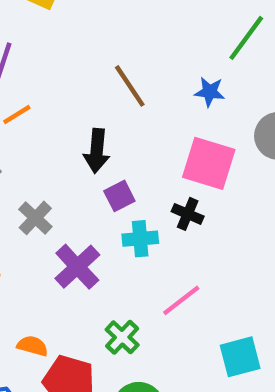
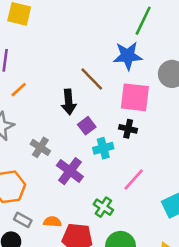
brown line: (130, 86) -> (92, 79), moved
blue star: (210, 92) -> (128, 56), size x1.6

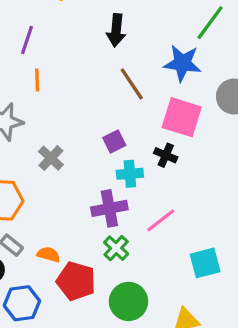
orange line: (19, 90) -> (37, 80), turned -60
black arrow: (69, 102) -> (116, 30), moved
purple cross: (70, 171) -> (109, 208), moved, turned 32

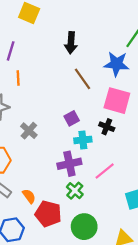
orange semicircle: (49, 254) -> (29, 196), turned 40

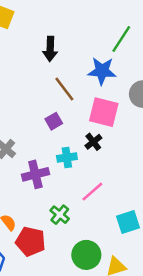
purple square: (72, 118) -> (54, 121), moved
black cross: (107, 127) -> (93, 142), turned 32
purple cross: (69, 164) -> (35, 174), moved
green circle: (84, 227) -> (86, 255), moved

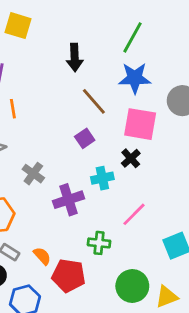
green line: (121, 39) -> (132, 37), moved
green cross: (60, 215) -> (99, 243), turned -30

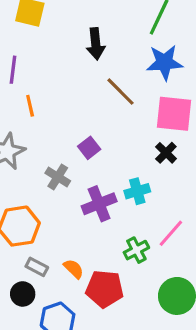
purple square: (85, 138) -> (89, 148), moved
cyan cross: (102, 178) -> (137, 191), moved
pink line: (134, 214) -> (171, 233), moved
green cross: (99, 243) -> (136, 250), turned -30

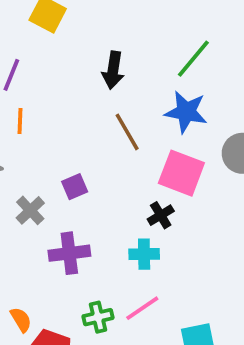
cyan cross: (137, 191) -> (144, 254), moved

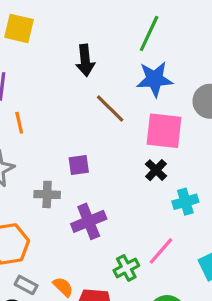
purple square: (75, 187) -> (79, 165), turned 30
gray cross: (30, 210) -> (47, 194), turned -30
cyan cross: (144, 254) -> (185, 202), moved

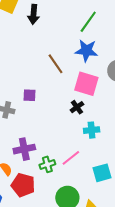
black arrow: (85, 60) -> (34, 14), moved
purple cross: (89, 221) -> (24, 149), moved

